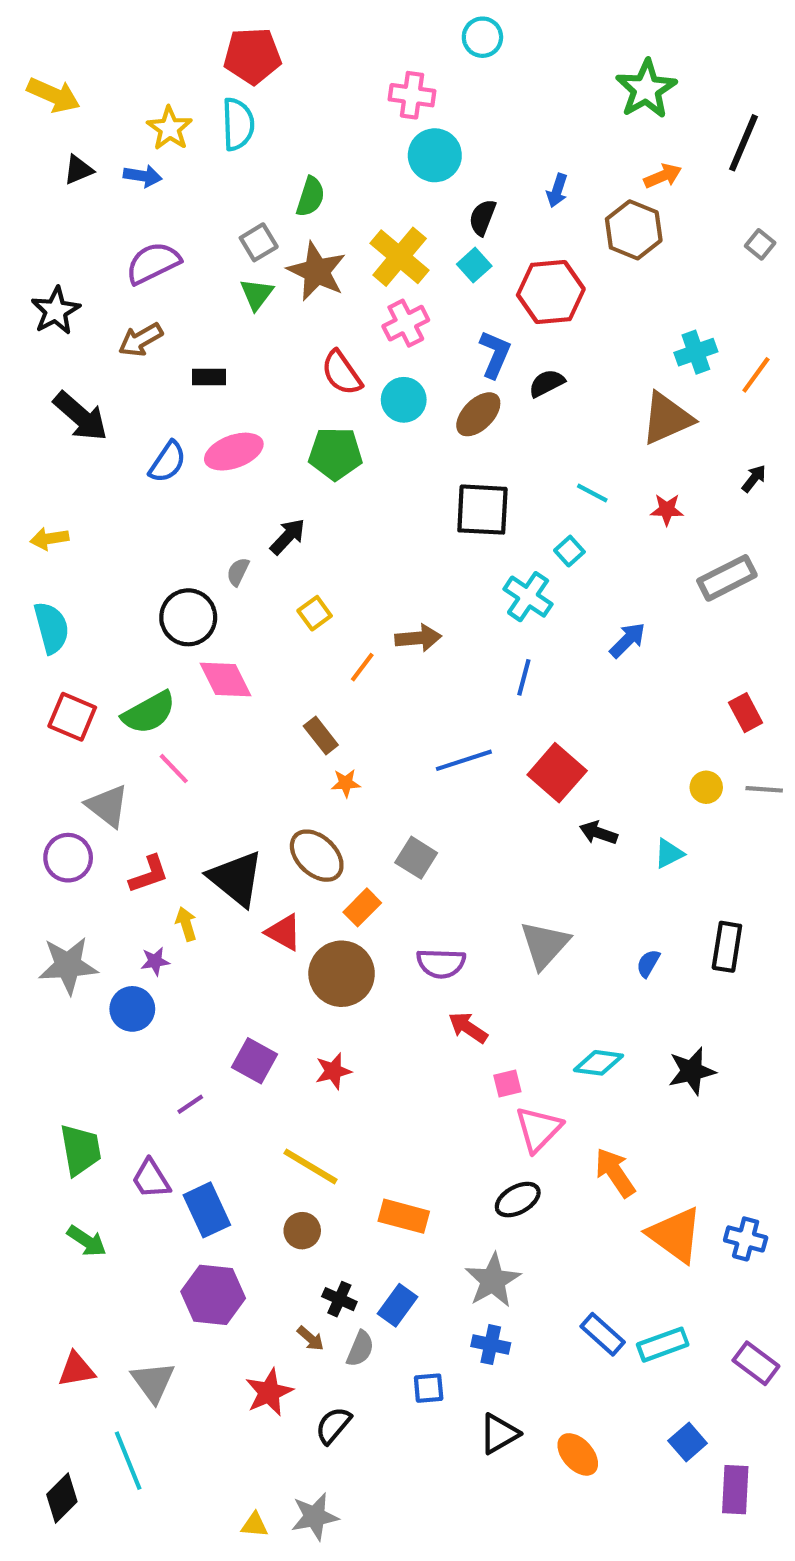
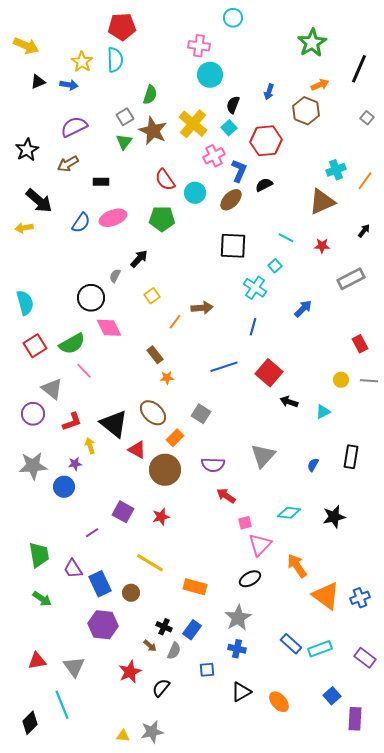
pink cross: (406, 323) -> (214, 156), moved
yellow arrow: (49, 539) -> (24, 228), moved
red square: (72, 717) -> (35, 346), turned 35
brown circle: (302, 1231) -> (131, 593), moved
blue cross: (746, 1239) -> (360, 598), turned -36

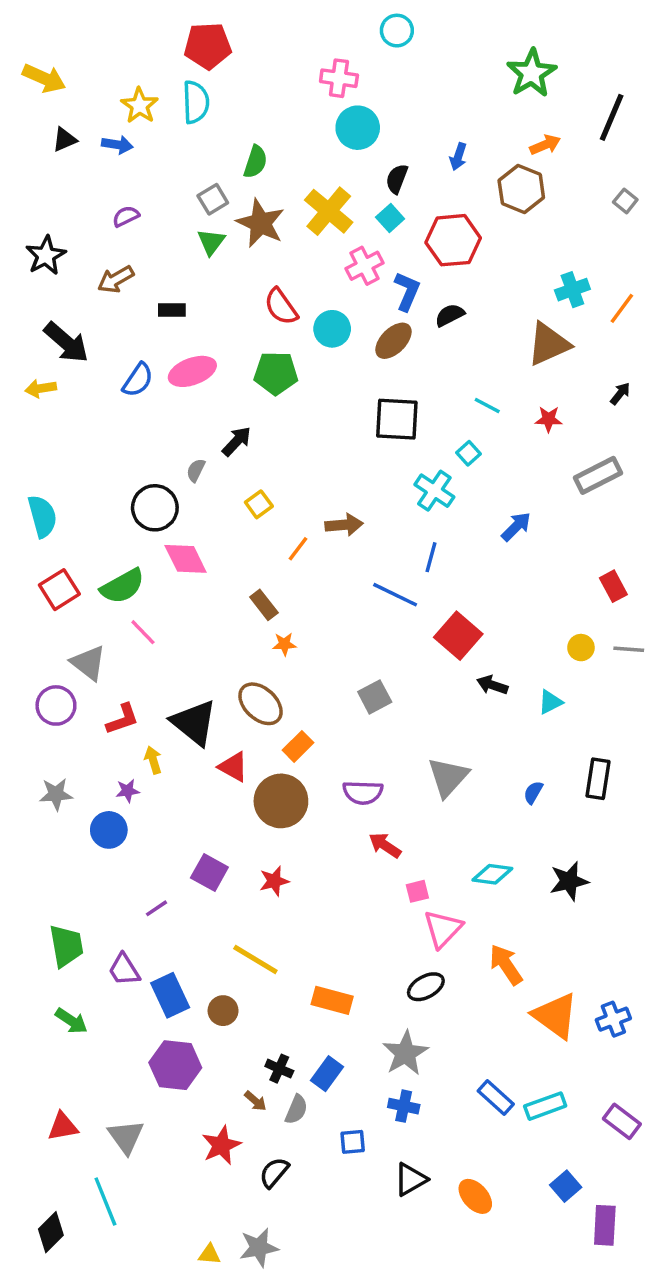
purple semicircle: (74, 127) -> (126, 216), size x0.6
blue line: (224, 367) -> (395, 595), moved, turned 44
gray square: (201, 414) -> (375, 697), moved, turned 30
gray star: (33, 466) -> (56, 794), size x0.7

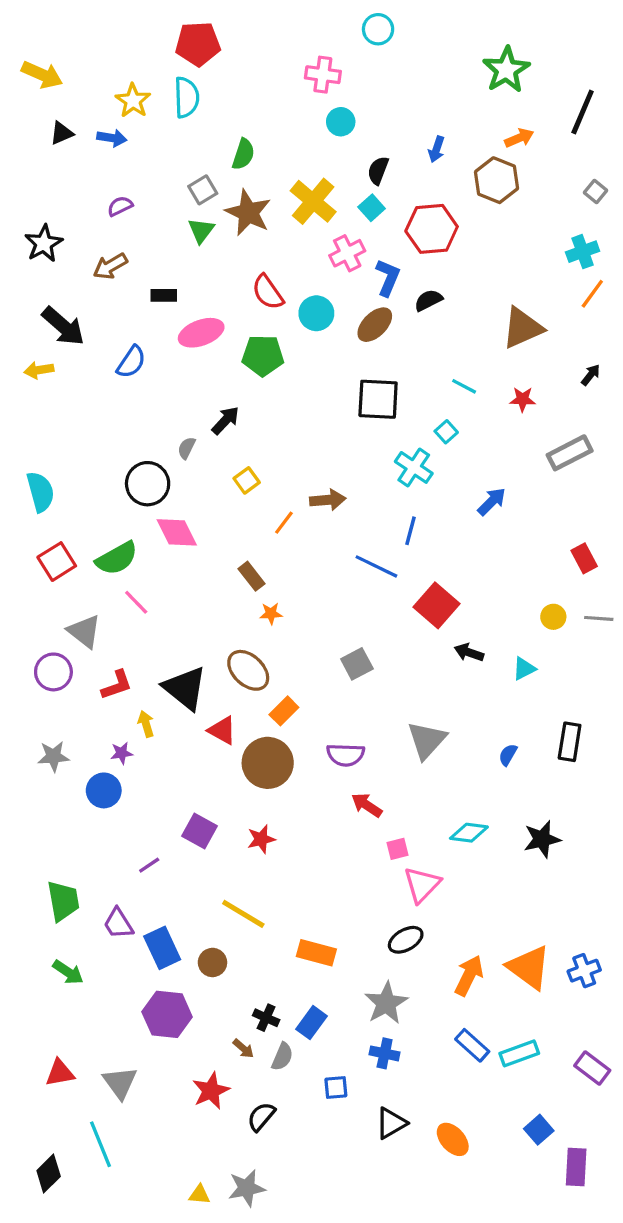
cyan circle: (358, 128) -> (341, 122), size x0.7
cyan cross: (572, 290) -> (583, 252), moved
pink ellipse: (192, 371) -> (201, 333), moved
orange arrow: (506, 965) -> (469, 975), moved, turned 60

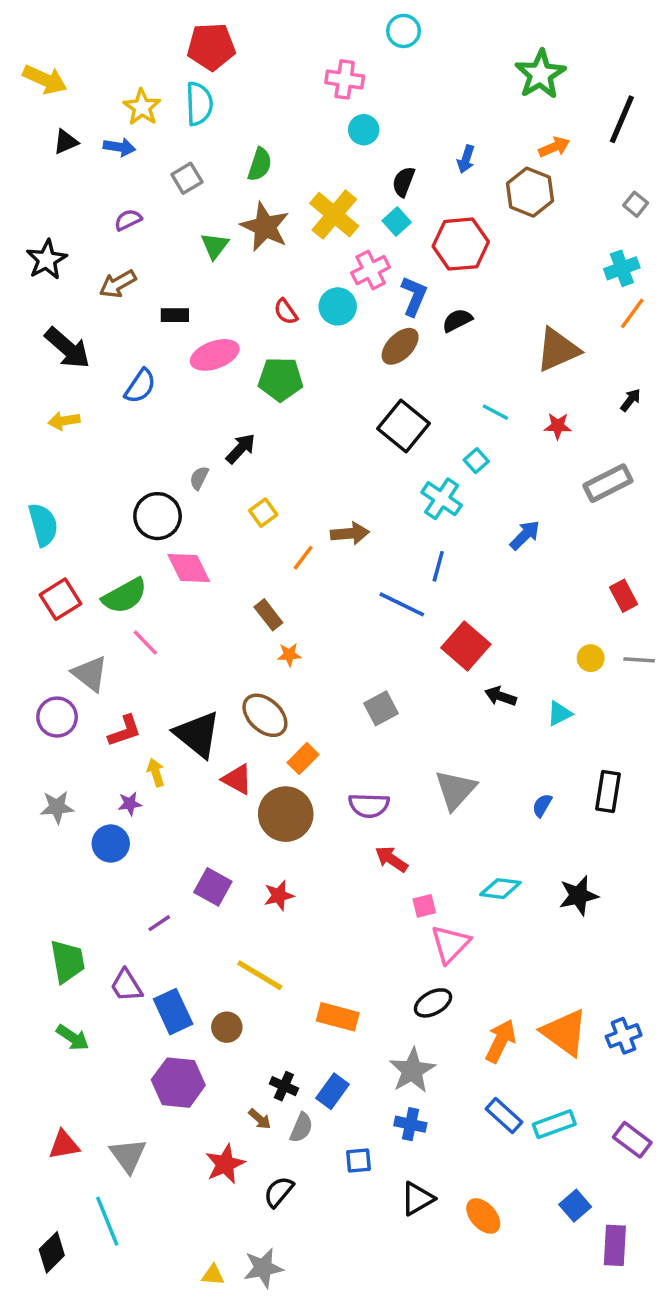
gray square: (203, 190) -> (187, 178), moved
red semicircle: (268, 292) -> (286, 312), size x0.7
cyan circle: (316, 313) -> (338, 306), moved
yellow arrow: (39, 370) -> (64, 421), moved
black square: (378, 399) -> (404, 426), turned 36

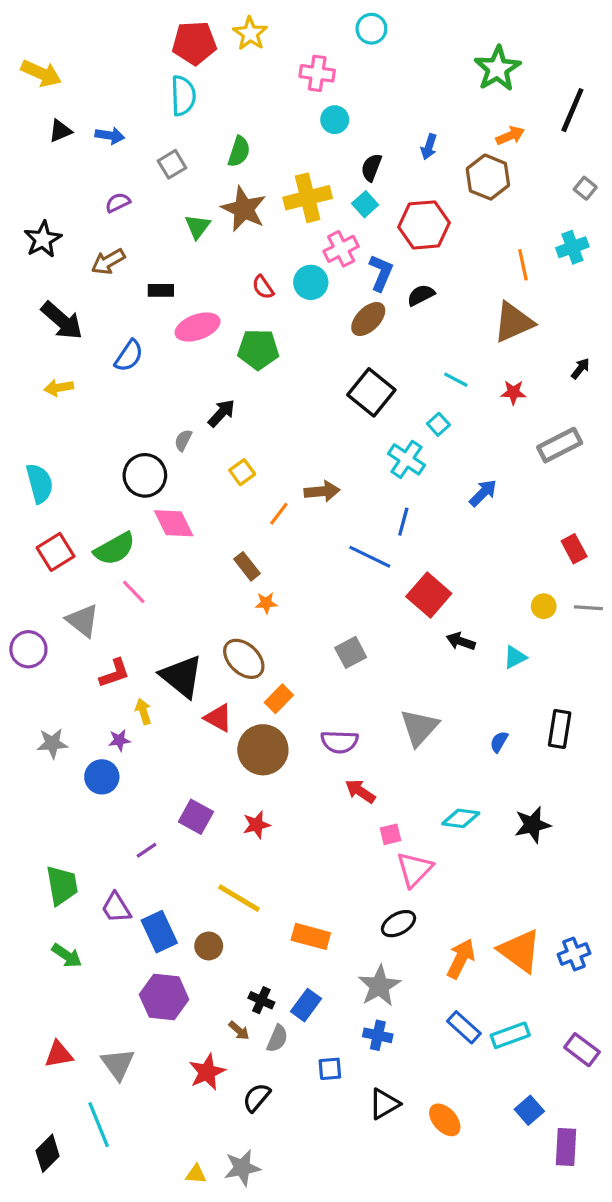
yellow star: (142, 107) -> (250, 33), moved
yellow cross: (334, 215) -> (308, 198), turned 36
orange line: (632, 313) -> (523, 265), moved, turned -48
purple circle: (57, 717) -> (28, 649), moved

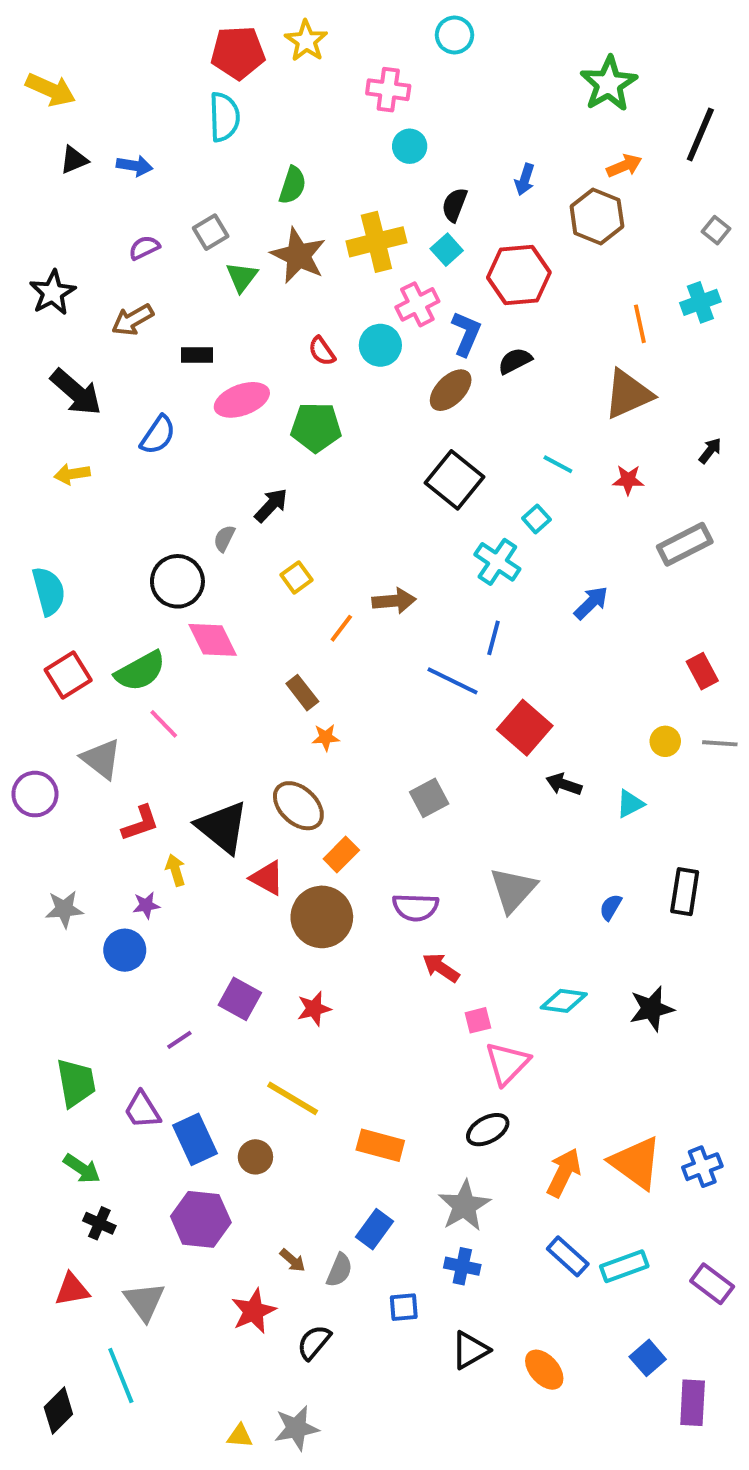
gray square: (172, 164) -> (211, 232), moved
black cross: (261, 1000) -> (99, 1223), moved

